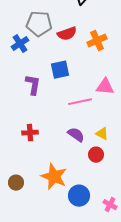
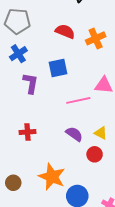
gray pentagon: (39, 24) -> (17, 21), moved
red semicircle: (67, 34) -> (65, 31), turned -138
blue cross: (20, 44) -> (18, 54), moved

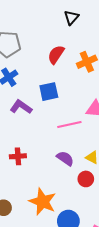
red semicircle: (65, 31) -> (56, 55), turned -78
purple L-shape: (31, 83) -> (21, 107), turned -65

